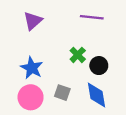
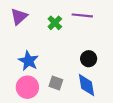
purple triangle: (33, 21) -> (19, 16), moved
green cross: (78, 55) -> (55, 23), moved

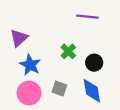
purple triangle: (19, 16) -> (19, 38), moved
green cross: (55, 23) -> (68, 51), moved

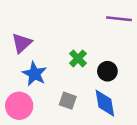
purple line: (87, 17) -> (119, 19), moved
pink circle: (29, 93) -> (19, 106), moved

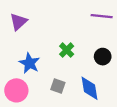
purple triangle: (22, 43) -> (19, 22), moved
black circle: (107, 71) -> (103, 57), moved

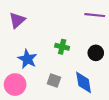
green cross: (67, 50) -> (62, 47), turned -32

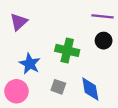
green cross: (62, 47) -> (67, 50), size x1.5
black circle: (96, 53) -> (104, 41), moved

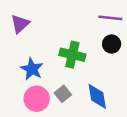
gray square: (58, 87) -> (63, 94), turned 32
pink circle: (16, 91) -> (37, 99), moved

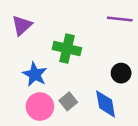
black circle: (112, 44) -> (121, 73), moved
green cross: (72, 55) -> (67, 49), moved

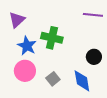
blue star: (35, 74) -> (27, 46), moved
pink circle: (40, 107) -> (25, 71), moved

